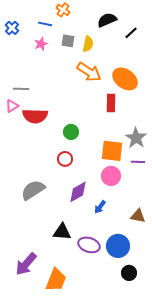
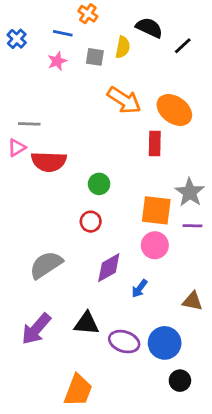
black semicircle: (107, 20) -> (149, 28), turned 48
yellow semicircle: (88, 44) -> (123, 47), moved
purple arrow: (26, 264) -> (36, 329), moved

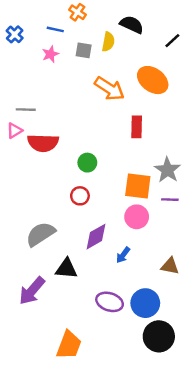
black line: (183, 46) -> (172, 41), moved
orange ellipse: (174, 110) -> (153, 80), moved
black triangle: (86, 323) -> (66, 269), moved
black circle: (180, 381) -> (159, 336), size x1.6

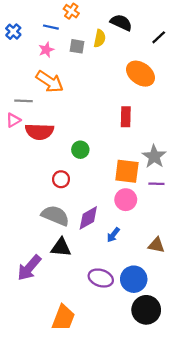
orange arrow: (110, 89) -> (50, 82), moved
red circle: (80, 196) -> (61, 179), moved
gray semicircle: (41, 234) -> (55, 216), moved, turned 56

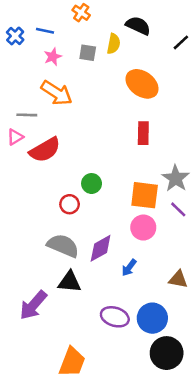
blue line: (51, 27) -> (45, 31), moved
orange ellipse: (141, 74) -> (142, 84), moved
red semicircle: (39, 132) -> (45, 150), turned -32
green circle: (80, 150) -> (92, 184), moved
purple line: (156, 184) -> (178, 209), turned 42

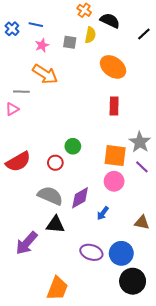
orange cross: (81, 13) -> (84, 10), moved
red semicircle: (45, 150) -> (18, 162), moved

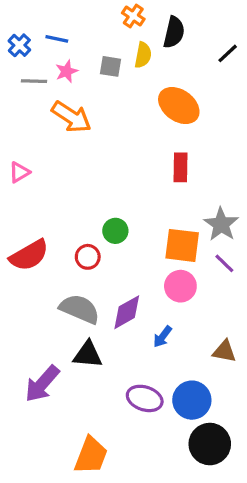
black semicircle: (110, 21) -> (174, 32), turned 78
gray line: (21, 92) -> (34, 81), moved

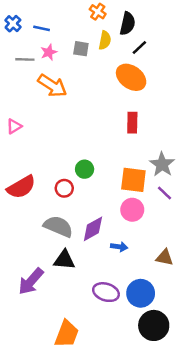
blue cross: (19, 45) -> (13, 24), moved
black line: (228, 53) -> (139, 47), moved
blue arrow: (163, 337) -> (119, 247), turned -119

